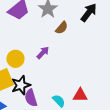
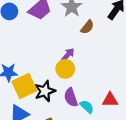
yellow circle: (15, 59) -> (65, 69), moved
purple semicircle: (31, 98) -> (71, 97), moved

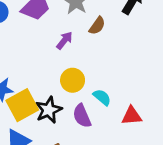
purple arrow: (68, 55) -> (64, 40), moved
cyan semicircle: (87, 107) -> (102, 97), moved

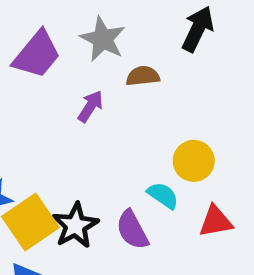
brown semicircle: (97, 26) -> (143, 76), turned -126
yellow circle: (73, 80) -> (194, 161), moved

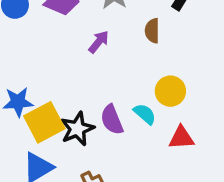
brown semicircle: (143, 76) -> (152, 31), moved, turned -90
purple semicircle: (132, 230) -> (112, 120), moved

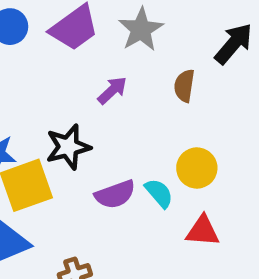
purple semicircle: (112, 120) -> (115, 194), turned -96
black star: (77, 129) -> (68, 147), moved

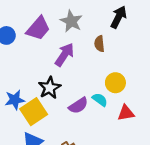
purple arrow: (112, 90) -> (64, 55), size x1.5

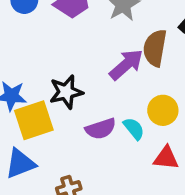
brown semicircle: (99, 44) -> (155, 48), size x1.5
purple arrow: (64, 55) -> (126, 65), moved

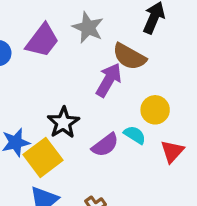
brown semicircle: (155, 48) -> (129, 57), turned -52
red triangle: (166, 158) -> (172, 151), turned -35

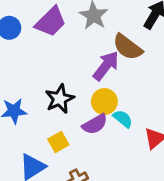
yellow circle: (155, 110) -> (104, 102), moved
yellow square: (43, 157) -> (58, 142), moved, size x0.6

